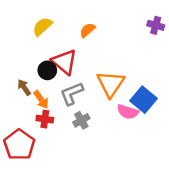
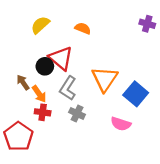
orange semicircle: (87, 30) -> (83, 28), turned 63
gray L-shape: (72, 94) -> (68, 88), turned -35
pink semicircle: (128, 112) -> (121, 124), moved
gray cross: (81, 120) -> (77, 113), turned -35

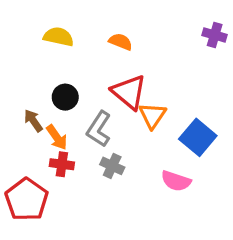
yellow semicircle: (40, 25) -> (58, 37), turned 54
red triangle: (61, 58) -> (129, 92), moved
orange triangle: (105, 79) -> (152, 116), size x0.7

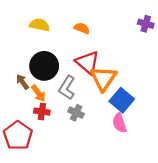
black circle: (65, 97) -> (44, 66), size x1.6
orange triangle: (152, 116) -> (103, 78), size x1.4
blue square: (198, 137) -> (122, 100), moved
pink semicircle: (176, 181) -> (119, 123), turned 54

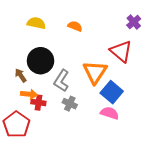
purple cross: (146, 24) -> (134, 22), turned 32
red triangle: (87, 63) -> (121, 51), moved
orange arrow: (38, 93) -> (29, 94), moved, turned -49
pink semicircle: (119, 123) -> (110, 113), turned 126

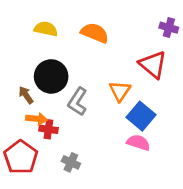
purple cross: (134, 22) -> (169, 28), turned -32
orange semicircle: (75, 26) -> (95, 33), size x1.5
orange triangle: (95, 72) -> (120, 91), size x0.7
gray cross: (70, 104) -> (71, 162), moved

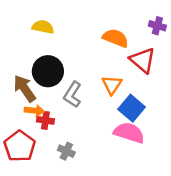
orange semicircle: (95, 33) -> (116, 38), moved
brown arrow: (26, 95) -> (25, 88), size x1.6
pink semicircle: (138, 143) -> (129, 133), size x1.4

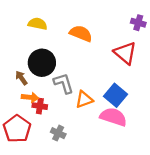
orange semicircle: (116, 38) -> (81, 34), moved
orange triangle: (112, 85) -> (84, 100), moved, turned 36
brown arrow: (25, 88) -> (21, 78), size x0.6
gray L-shape: (73, 95) -> (64, 83), turned 130

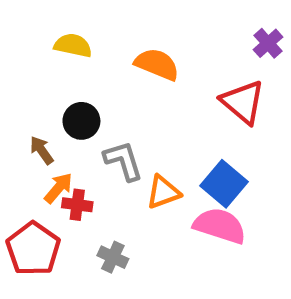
purple cross: (138, 23) -> (268, 43), turned 32
black circle: (42, 63) -> (81, 121), size x0.7
orange arrow: (30, 97) -> (58, 188), turned -56

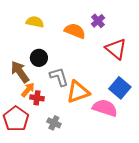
purple cross: (268, 43) -> (98, 21), moved
brown arrow: (42, 150) -> (20, 72), size x1.6
blue square: (224, 184) -> (120, 88), moved
orange triangle: (163, 192) -> (78, 92), size x1.4

